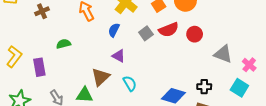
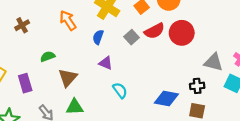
red circle: (195, 34) -> (182, 33), size x1.5
gray triangle: (223, 54) -> (214, 62), moved
brown triangle: (101, 77) -> (68, 78), moved

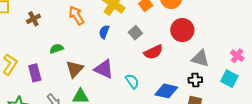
red semicircle: (154, 31) -> (153, 52), moved
gray triangle: (214, 62) -> (200, 58), moved
purple triangle: (106, 63) -> (104, 69), moved, size x1.5
cyan semicircle: (120, 90) -> (132, 81), moved

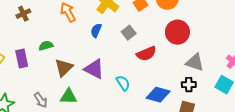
purple rectangle: (35, 73) -> (22, 58), moved

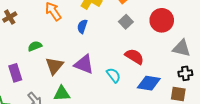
gray square: (129, 33) -> (126, 22), moved
red semicircle: (146, 54) -> (134, 56), moved, turned -120
purple rectangle: (22, 58) -> (15, 73), moved
black cross: (189, 85) -> (185, 73), moved

